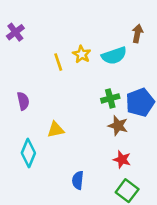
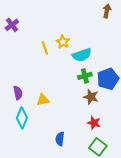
brown arrow: (137, 34) -> (107, 11), moved
cyan semicircle: (114, 56) -> (82, 55), moved
purple semicircle: (23, 101) -> (18, 93), moved

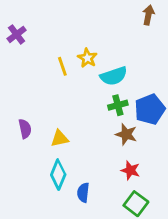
cyan diamond: (22, 118) -> (58, 175), moved

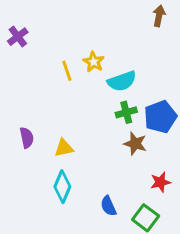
red star: (130, 170) -> (160, 182), moved, turned -30
blue semicircle: (83, 193) -> (108, 206), moved, turned -30

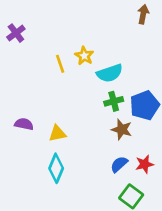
purple semicircle: (27, 138) -> (24, 124), turned -66
blue semicircle: (108, 206) -> (119, 164), moved, turned 72

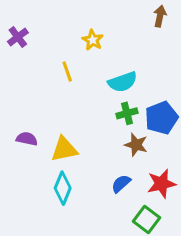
yellow star: (84, 56) -> (93, 40), moved
yellow triangle: (57, 133) -> (64, 149), size x1.4
blue semicircle: (119, 164) -> (121, 184), moved
red star: (144, 164) -> (161, 184), size x1.4

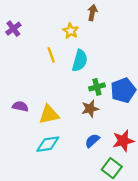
brown arrow: (160, 16) -> (92, 13), moved
cyan semicircle: (123, 82) -> (80, 61), moved, turned -55
brown star: (136, 145) -> (90, 109), moved, turned -30
cyan diamond: (63, 188) -> (48, 144), turned 60

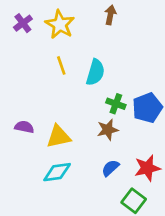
purple cross: (13, 29) -> (23, 23), moved
yellow star: (71, 31) -> (60, 24), moved, size x1.5
green cross: (97, 87) -> (116, 104), turned 35

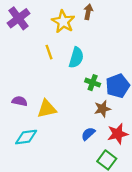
purple cross: (23, 23) -> (18, 18), size x1.5
yellow star: (60, 24) -> (63, 22), moved
brown star: (108, 130) -> (102, 109), moved
cyan diamond: (57, 172) -> (26, 137), moved

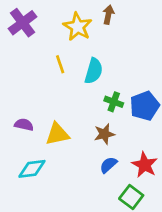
brown star: (102, 109) -> (104, 134), moved
red star: (118, 134) -> (145, 165), turned -30

